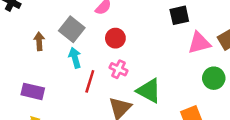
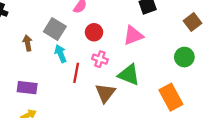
pink triangle: (199, 43) -> (133, 35), moved

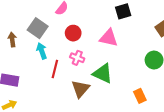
pink triangle: (133, 35) -> (109, 38), turned 30
orange rectangle: (171, 97) -> (140, 96), size x0.6

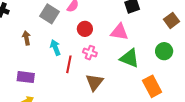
gray square: (38, 28) -> (49, 14), moved
green triangle: (103, 73) -> (130, 58), moved
orange rectangle: (140, 96) -> (152, 86), size x1.5

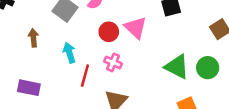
pink triangle: (119, 32) -> (136, 28), moved, turned 30
green triangle: (130, 58) -> (177, 67), moved

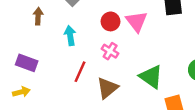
green triangle: (177, 67) -> (151, 77), moved
red line: (85, 76) -> (80, 72), moved

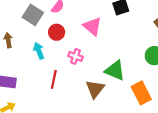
red circle: (110, 21) -> (57, 32), moved
brown triangle: (107, 88) -> (95, 89), moved

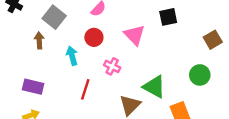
gray square: (33, 15) -> (54, 17), moved

